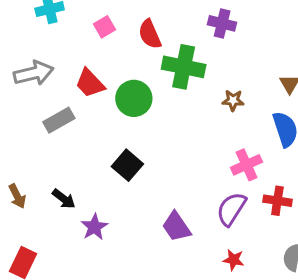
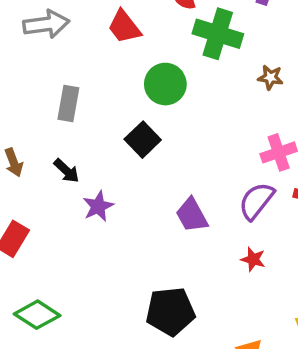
red trapezoid: (90, 83) -> (124, 27), moved
green circle: (134, 98) -> (165, 84), moved
gray rectangle: (59, 120) -> (68, 103), moved, turned -56

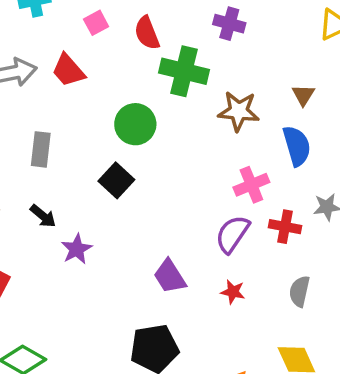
red trapezoid: (124, 27) -> (68, 70), moved
brown star: (270, 77) -> (239, 111), size x1.6
purple trapezoid: (192, 215) -> (170, 276), moved

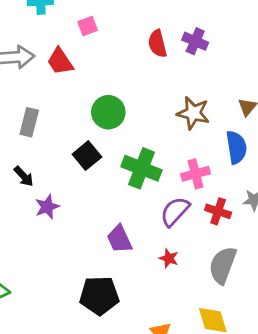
red semicircle: (147, 33) -> (157, 44), moved
green cross: (184, 71) -> (141, 168), moved
gray semicircle: (299, 291) -> (223, 265), size x1.5

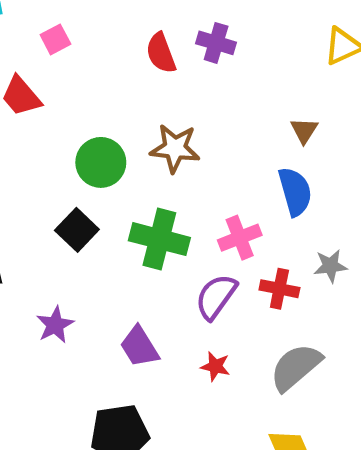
brown star: (193, 113) -> (175, 148), moved
purple star: (47, 207) -> (55, 325), moved
gray semicircle: (223, 265) -> (296, 367), turned 36

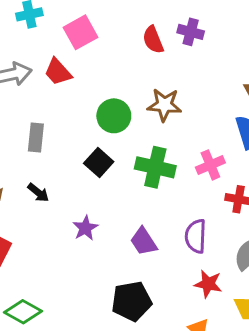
pink square: (55, 39) -> (80, 32), size x1.6
purple semicircle: (216, 297) -> (196, 236), moved, turned -32
red star: (215, 366) -> (208, 284), moved, size x1.4

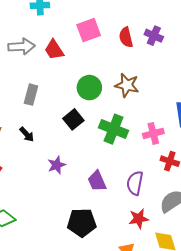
pink square: (80, 32) -> (89, 30), moved
red star: (208, 284) -> (139, 219), turned -30

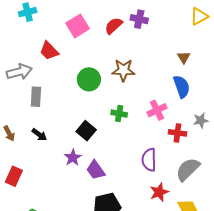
red semicircle: (126, 37) -> (114, 26), turned 72
gray arrow: (22, 46) -> (19, 72), moved
black square: (73, 119) -> (86, 131), moved
green cross: (114, 129) -> (119, 114), size x0.6
purple trapezoid: (97, 181) -> (96, 170), moved

